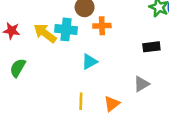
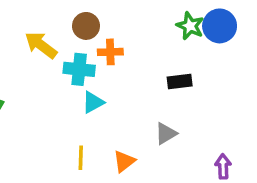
cyan cross: (66, 29) -> (79, 69), moved
yellow arrow: (45, 33) -> (41, 45), moved

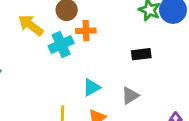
cyan cross: (79, 69) -> (61, 45), turned -30
cyan triangle: (93, 102) -> (91, 87), moved

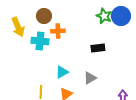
yellow arrow: (31, 25) -> (18, 27), turned -150
cyan cross: (61, 45) -> (40, 41), turned 30

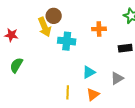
brown circle: (44, 16) -> (54, 16), moved
orange cross: (58, 31) -> (99, 29), moved

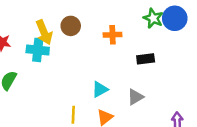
brown circle: (54, 16) -> (71, 26), moved
cyan cross: (67, 41) -> (38, 50), moved

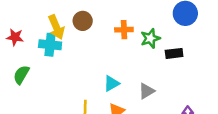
green star: (153, 18) -> (150, 38), moved, turned 30
black rectangle: (146, 59) -> (174, 53), moved

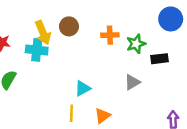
cyan triangle: (111, 83) -> (83, 88), moved
gray triangle: (147, 91) -> (132, 82), moved

